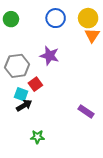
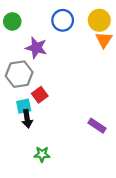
purple star: (50, 56) -> (36, 48), moved
cyan square: (21, 94) -> (24, 106), turned -32
black arrow: (24, 105) -> (27, 119), turned 112

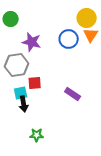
blue circle: (63, 20) -> (69, 39), moved
red square: (40, 95) -> (35, 83), turned 32
purple rectangle: (97, 126) -> (73, 94), moved

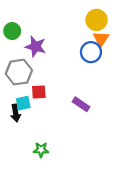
green circle: (11, 19) -> (12, 31), moved
blue circle: (69, 39) -> (91, 52), moved
black arrow: (24, 104) -> (16, 113), moved

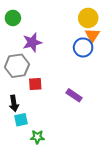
green circle: (12, 31) -> (13, 18), moved
purple star: (35, 47) -> (32, 42), turned -30
cyan square: (23, 103) -> (21, 120), moved

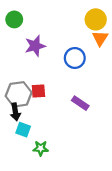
blue circle: (83, 47) -> (75, 58), moved
gray hexagon: (17, 66) -> (19, 94), moved
cyan square: (21, 120) -> (23, 130), turned 32

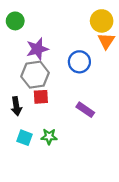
gray hexagon: (19, 94) -> (35, 75), moved
black arrow: (15, 112) -> (16, 106), moved
green star: (41, 148) -> (49, 137), moved

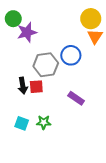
purple star: (37, 49) -> (27, 32), moved
gray hexagon: (35, 75) -> (46, 65), moved
black arrow: (16, 106) -> (23, 86), moved

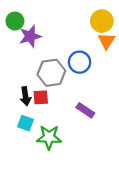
green star: (44, 122) -> (49, 137), size x1.5
cyan square: (22, 123) -> (25, 123), moved

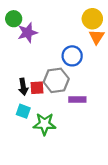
gray hexagon: (51, 73) -> (56, 80), moved
purple rectangle: (85, 110) -> (77, 100), turned -35

